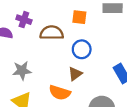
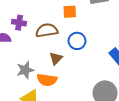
brown triangle: (75, 74) -> (56, 58), moved
orange semicircle: (60, 93) -> (47, 80), moved

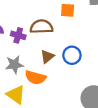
purple cross: (19, 23) -> (18, 35), moved
blue circle: (77, 41) -> (72, 55), moved

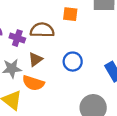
brown triangle: (47, 56) -> (35, 59), moved

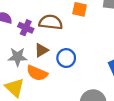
blue circle: (73, 62) -> (66, 58), moved

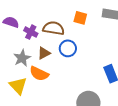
gray star: (18, 57) -> (22, 58), turned -30
blue circle: (66, 58) -> (68, 48), moved

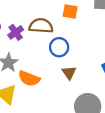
purple cross: (31, 32) -> (16, 32), turned 32
brown triangle: (44, 53) -> (69, 73), moved, turned -32

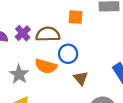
purple cross: (16, 32) -> (23, 33), moved
orange semicircle: (29, 78) -> (46, 66), moved

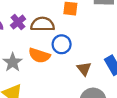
brown triangle: (81, 78) -> (84, 69), moved

